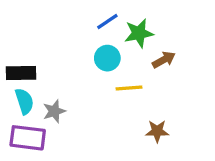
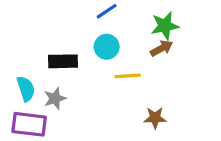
green star: (139, 33) -> (165, 26), moved
black rectangle: (21, 73) -> (63, 61), moved

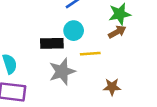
black rectangle: (63, 61) -> (52, 43), moved
gray star: (55, 98) -> (62, 72), moved, size x1.5

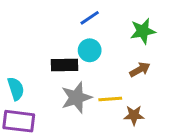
brown arrow: (117, 32) -> (140, 69), moved
yellow line: (90, 54) -> (110, 99), moved

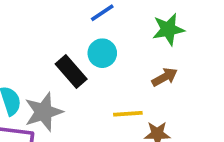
black rectangle: (65, 65) -> (71, 72), turned 50
gray star: (76, 98) -> (44, 112), moved

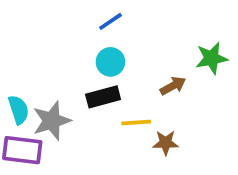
green star: (168, 29) -> (212, 58), moved
black rectangle: (71, 72) -> (103, 97), moved, turned -64

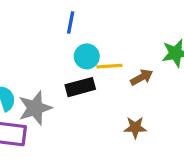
blue line: (110, 21) -> (71, 22), moved, turned -45
yellow line: (136, 123) -> (109, 66), moved

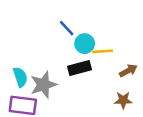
blue line: (71, 22) -> (67, 28), moved, turned -54
brown arrow: (142, 77) -> (128, 71), moved

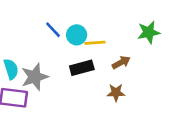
blue line: (67, 28) -> (53, 30), moved
black rectangle: (79, 68) -> (82, 68), moved

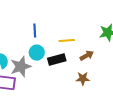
blue line: (53, 30) -> (35, 31), turned 40
cyan circle: (77, 35) -> (37, 53), moved

